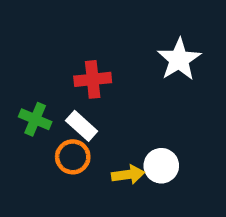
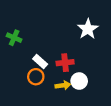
red cross: (93, 79) -> (65, 63), moved
green cross: (35, 119) -> (14, 38), moved

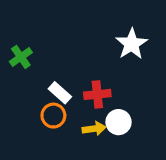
green cross: (14, 38) -> (21, 57), turned 32

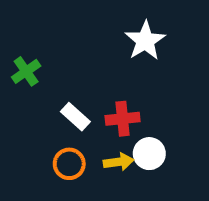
white star: (132, 44) -> (145, 41), moved
orange circle: (53, 116) -> (69, 164), moved

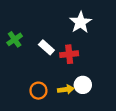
white rectangle: (75, 117) -> (46, 47), moved
red cross: (123, 119) -> (69, 54), moved

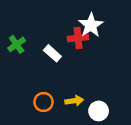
red cross: (69, 54) -> (78, 38), moved
white circle: (83, 85) -> (99, 111), moved

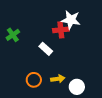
white star: (91, 25) -> (71, 20), turned -30
white rectangle: (52, 53) -> (46, 49), moved

